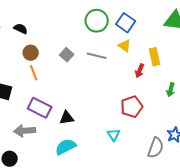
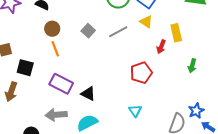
gray line: (97, 56) -> (118, 32), turned -42
red pentagon: (132, 107) -> (141, 73), moved
black triangle: (67, 118) -> (88, 94), turned 35
gray arrow: (25, 131) -> (56, 115), moved

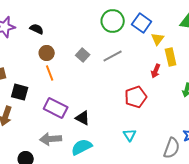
yellow triangle: (146, 22) -> (158, 39), moved, turned 32

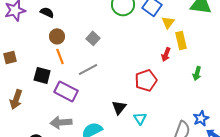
gray line: (113, 56) -> (88, 69), moved
black square: (20, 92) -> (42, 75), moved
black triangle: (83, 118) -> (119, 107), moved, turned 42

